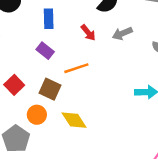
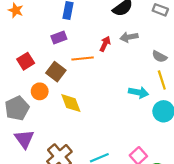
red arrow: (88, 33) -> (105, 44), moved, turned -128
purple rectangle: (45, 51) -> (59, 37), turned -72

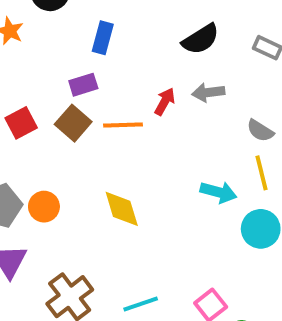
brown square: (56, 72) -> (73, 123), moved
orange circle: (40, 91) -> (44, 207), moved
yellow diamond: (71, 103) -> (122, 209), moved

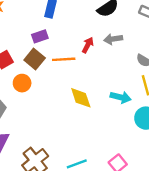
orange circle: (44, 207) -> (22, 83), moved
yellow diamond: (122, 209) -> (81, 98), moved

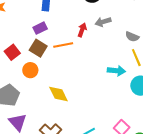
yellow diamond: (81, 98) -> (58, 94), moved

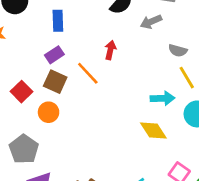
gray arrow: (103, 22) -> (151, 22), moved
orange line: (63, 45) -> (88, 73), turned 66
yellow diamond: (58, 94) -> (153, 131), moved

